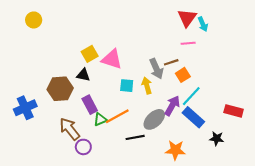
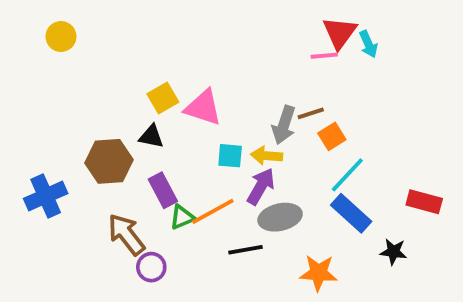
pink line: (188, 43) -> (324, 56), moved
gray arrow: (156, 69) -> (284, 125), turned 42
yellow arrow: (147, 86) -> (267, 156), turned -70
purple arrow: (172, 106) -> (261, 186), moved
gray ellipse: (154, 119) -> (280, 217), turned 30

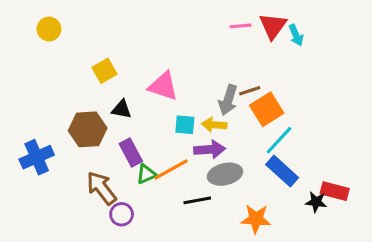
pink line: (324, 56) -> (240, 26), moved
yellow square: (163, 98) -> (105, 71), moved
orange square: (332, 136) -> (267, 109), size x1.5
purple arrow: (261, 186) -> (210, 149), turned 56
red rectangle: (424, 202) -> (335, 191), moved

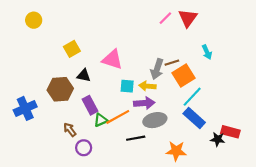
pink line: (240, 26) -> (165, 18), turned -40
cyan arrow: (296, 35) -> (207, 52), moved
brown arrow: (101, 188) -> (70, 130), size x0.6

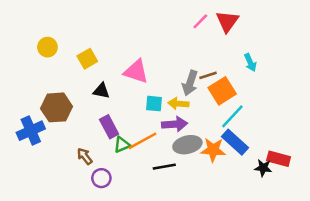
yellow circle: (34, 20) -> (47, 47), moved
brown hexagon: (60, 89) -> (56, 107), moved
orange star: (176, 151) -> (213, 150), moved

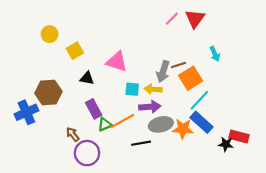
yellow circle: (47, 47) -> (50, 34), moved
purple circle: (101, 178) -> (87, 153), size x1.5

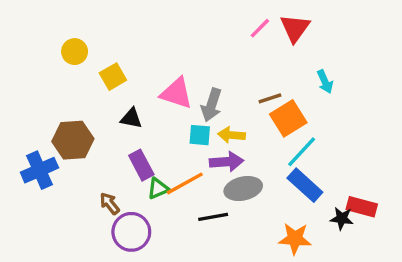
gray arrow: (163, 72) -> (211, 105), moved
orange star: (183, 129) -> (295, 239), moved

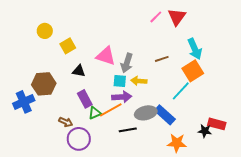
cyan arrow: (325, 82) -> (195, 49), size x1.5
orange square: (288, 118) -> (193, 71), moved
purple arrow: (226, 162) -> (122, 97), moved
blue rectangle: (305, 185) -> (165, 115), moved
brown arrow: (110, 203) -> (66, 122), turned 152

